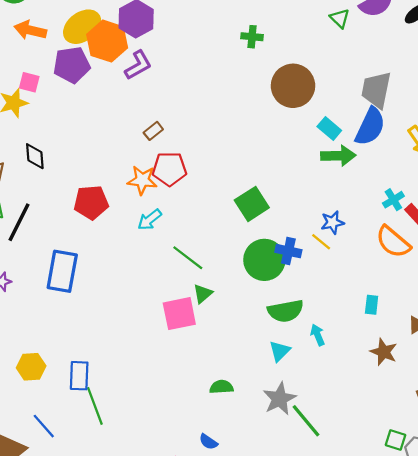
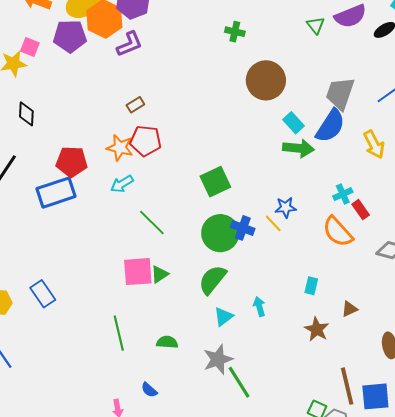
blue rectangle: (62, 271) -> (56, 193), moved, turned 54
green triangle: (203, 294) -> (160, 274), moved
green semicircle: (286, 311) -> (212, 280), moved, turned 132
blue rectangle: (79, 376) -> (43, 294), moved, turned -44
green line: (95, 406) -> (119, 333), moved

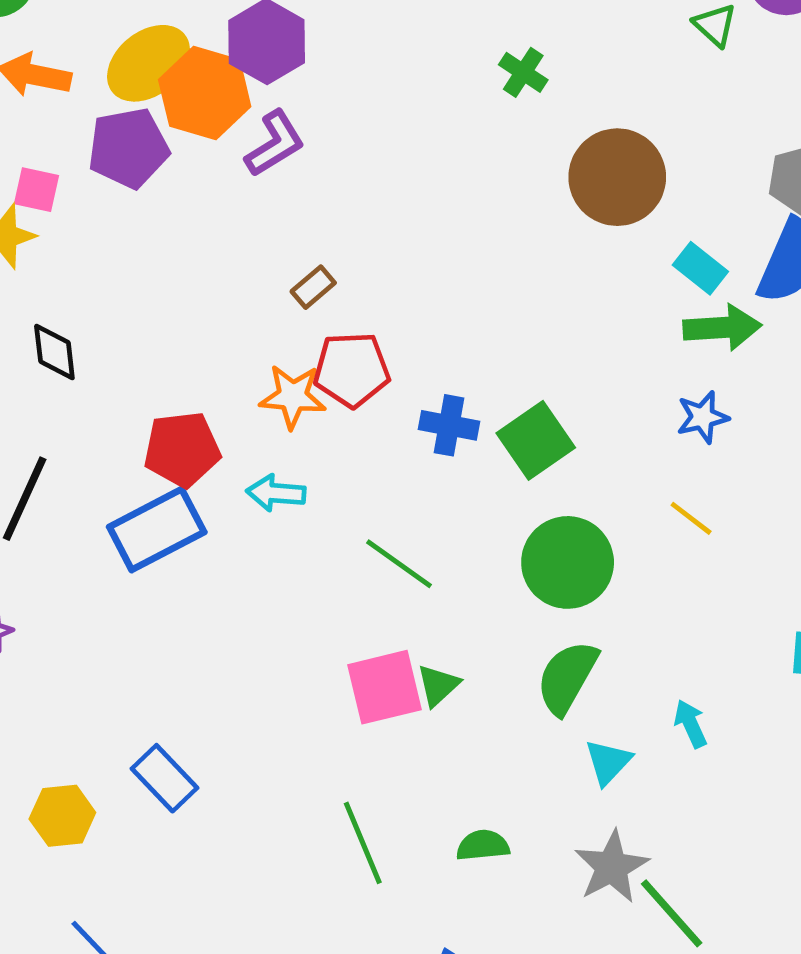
green cross: (235, 32) -> (523, 72), turned 30
cyan arrow: (122, 184) -> (276, 493), moved, turned 45
blue star: (286, 207) -> (703, 417), moved
blue cross: (243, 228) -> (449, 425), moved

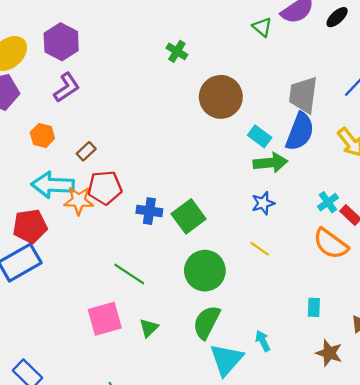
orange hexagon: (205, 93) -> (42, 135), moved, size x0.6
cyan arrow: (276, 493) -> (53, 185), moved, size x1.6
pink square: (385, 687) -> (105, 319), moved
cyan triangle: (608, 762) -> (226, 360), size x1.6

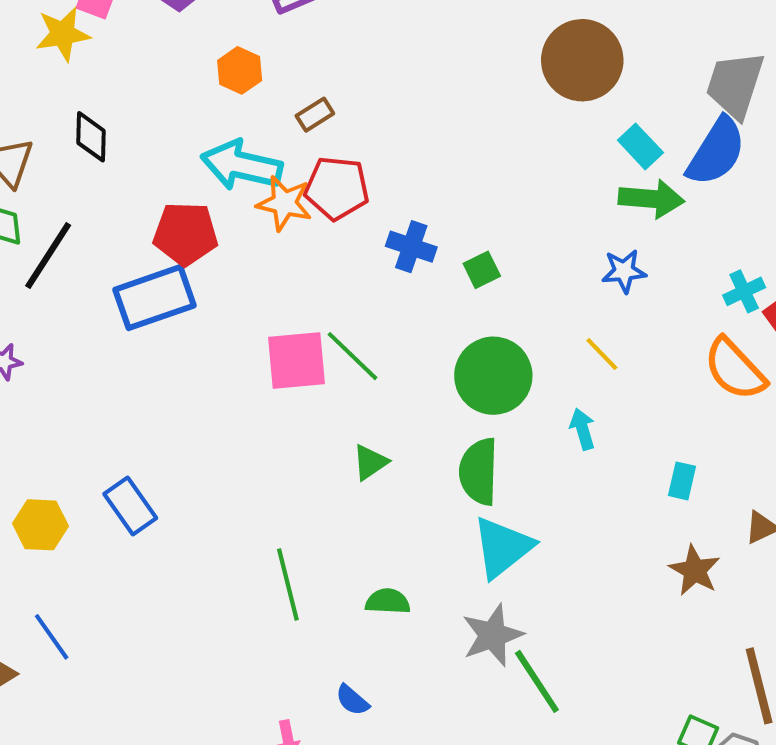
green square: (189, 216) -> (482, 270), size x0.6
pink square: (105, 319) -> (297, 361), moved
green semicircle: (207, 322) -> (479, 472), turned -36
cyan arrow: (263, 341) -> (582, 429), moved

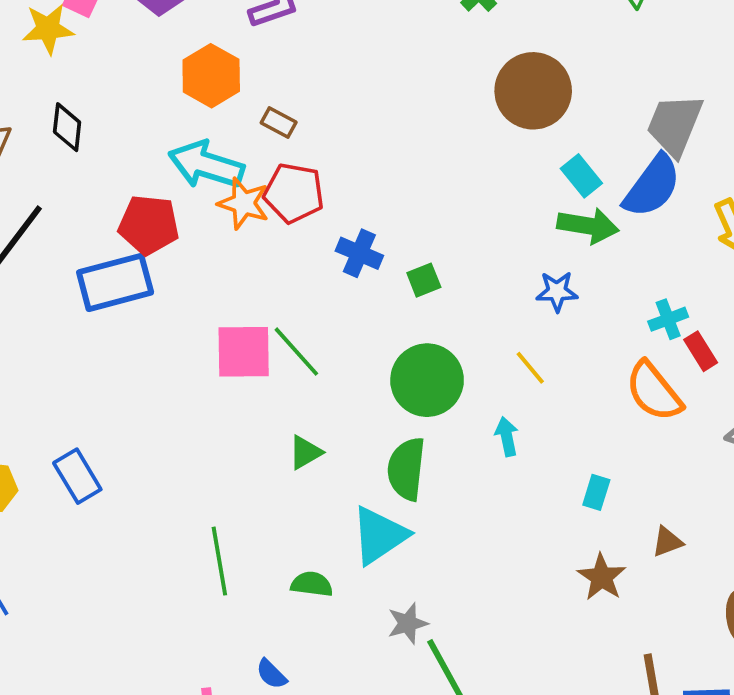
orange hexagon: (240, 70) -> (211, 76), size x1.4
brown rectangle: (315, 115) -> (279, 122), turned 56
cyan triangle: (503, 547) -> (379, 535), moved
gray star: (493, 635) -> (408, 623), size x0.7

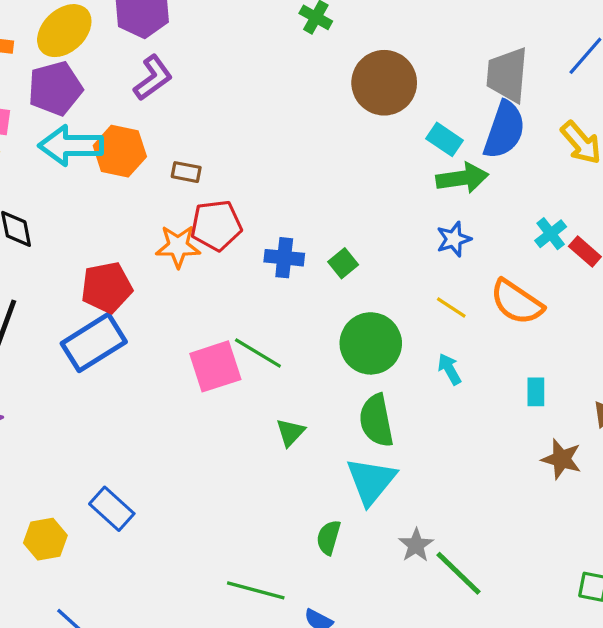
cyan arrow: (206, 165) -> (71, 146), moved
orange semicircle: (654, 391) -> (517, 302), moved
green line: (219, 561) -> (256, 590), moved, turned -48
green semicircle: (312, 584) -> (329, 537), turned -64

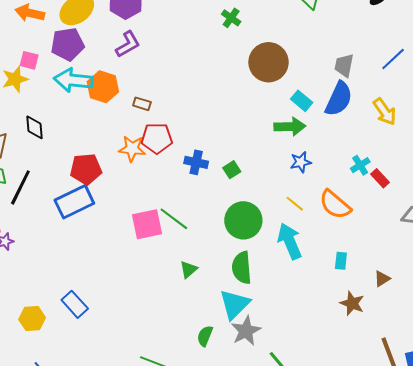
gray trapezoid: (507, 75) -> (344, 65), size x0.7
green arrow: (462, 178) -> (290, 127), moved
cyan arrow: (449, 369) -> (290, 241), size x1.8
gray star: (416, 545) -> (246, 331), moved, size x1.4

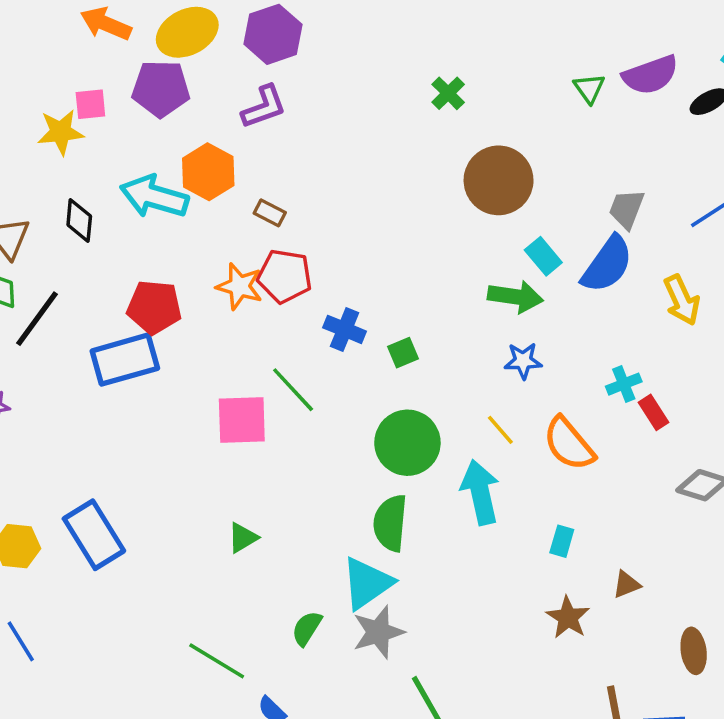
pink square: (29, 60) -> (90, 104), turned -30
cyan arrow: (73, 80) -> (154, 197), moved
green line: (174, 219) -> (293, 390), moved
green triangle: (189, 269) -> (243, 538), moved
blue rectangle: (75, 304) -> (94, 535), size x1.4

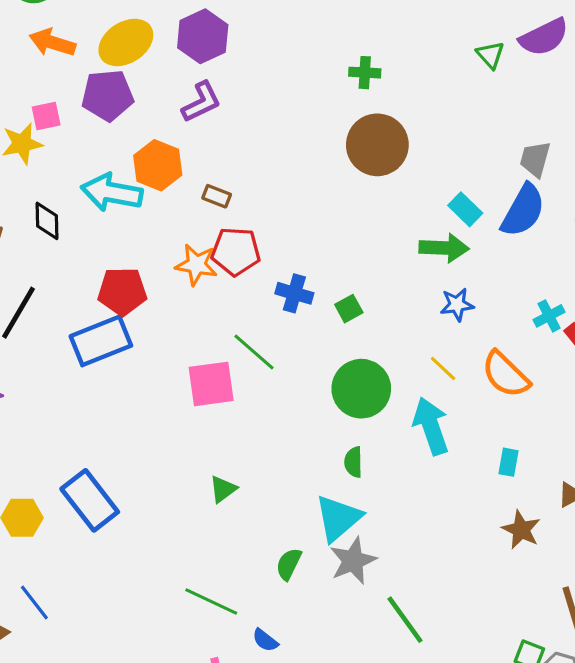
green cross: (448, 93) -> (365, 73), turned -36
brown circle: (499, 180) -> (377, 145), moved
green semicircle: (390, 523) -> (353, 462), size x0.6

